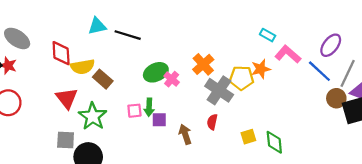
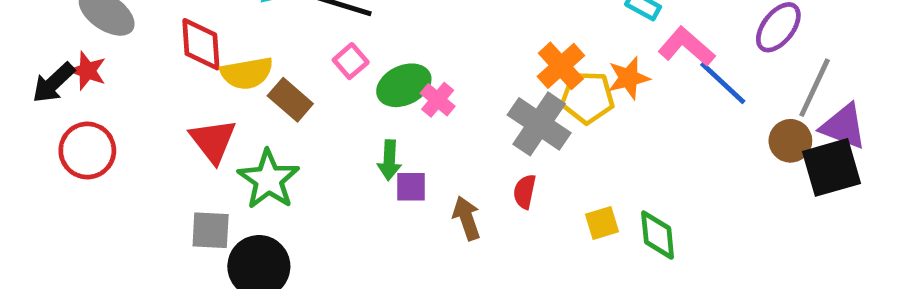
orange cross: (203, 64) -> (561, 66), moved
blue line: (319, 71) -> (723, 83), moved
pink square: (134, 111) -> (351, 61), moved, turned -35

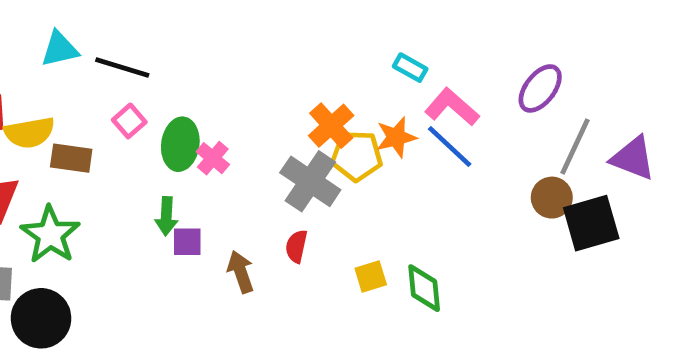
blue line: (723, 83) -> (450, 146), moved
green ellipse: (404, 85) -> (180, 144), turned -57
brown rectangle: (290, 100) -> (71, 158), turned -33
purple triangle: (844, 126) -> (633, 158), moved

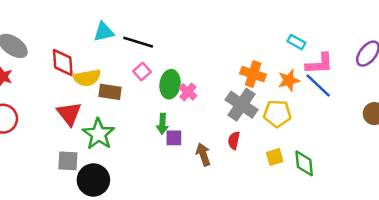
pink L-shape: (452, 107) -> (319, 64), turned 136
orange cross: (331, 126) -> (253, 74), turned -30
yellow pentagon: (357, 156) -> (277, 114), moved

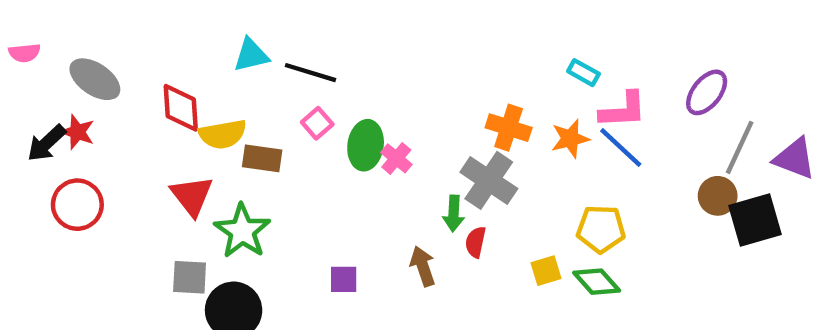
yellow pentagon: (277, 114) -> (601, 229), moved
green arrow: (162, 124) -> (454, 213), moved
purple square: (174, 138) -> (344, 279), moved
green diamond: (304, 163) -> (597, 282), turned -36

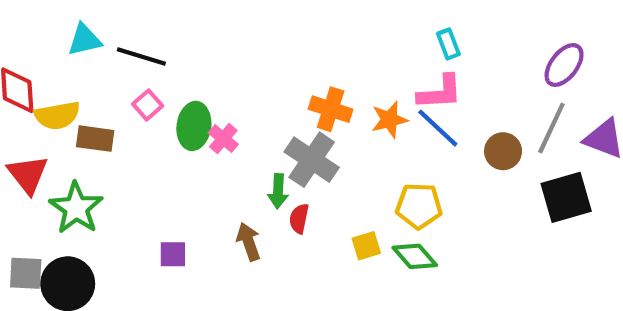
cyan rectangle: (583, 73) -> (448, 44), moved, turned 40
purple ellipse: (707, 92) -> (564, 65), moved
brown circle: (718, 196) -> (503, 151), moved
gray square: (190, 277) -> (26, 273), moved

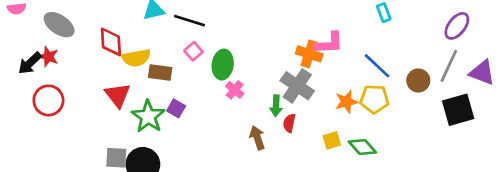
pink L-shape: (440, 92) -> (329, 43), moved
orange star: (389, 120) -> (346, 102), moved
pink cross: (223, 139) -> (235, 90), moved
yellow pentagon: (419, 206) -> (374, 99), moved
purple square: (173, 254) -> (176, 108), moved, turned 30

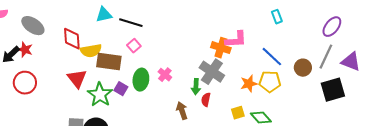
green ellipse: (223, 65) -> (141, 80), moved
brown rectangle: (160, 73) -> (109, 62), size x1.4

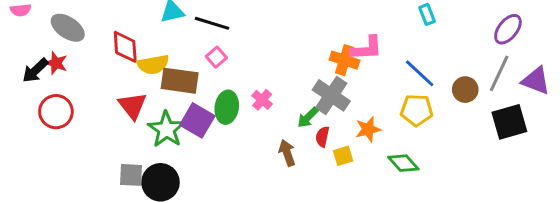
orange star: (249, 84) -> (368, 129), moved
green arrow: (196, 87) -> (308, 118), turned 42
purple square: (121, 89) -> (197, 120), size x1.6
yellow square: (238, 113) -> (343, 156), moved

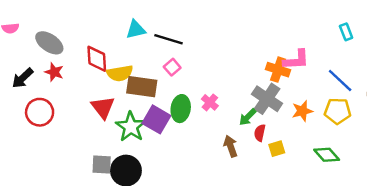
red star: (56, 63) -> (54, 72), moved
orange star: (368, 129) -> (302, 111), moved

